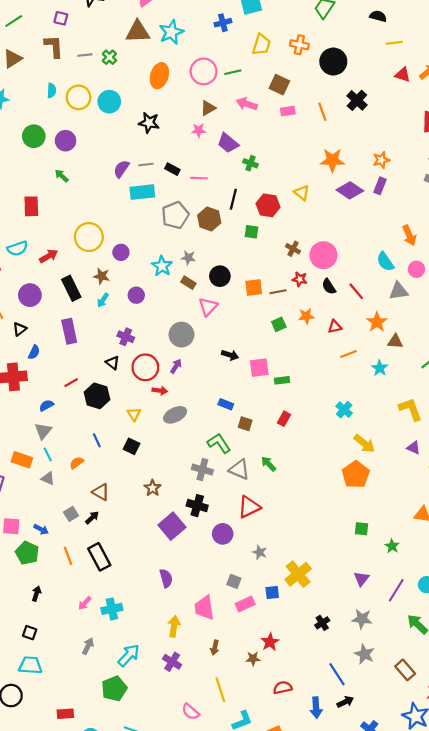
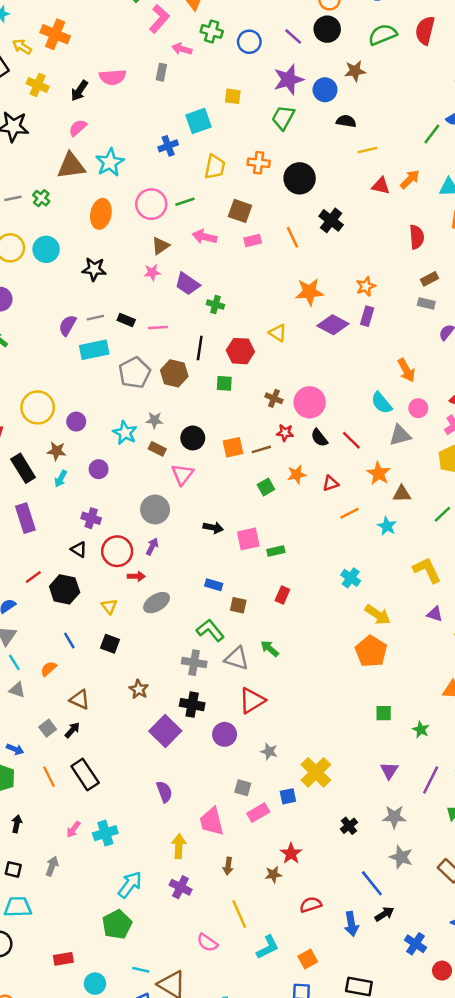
gray arrow: (88, 646) -> (52, 866), moved

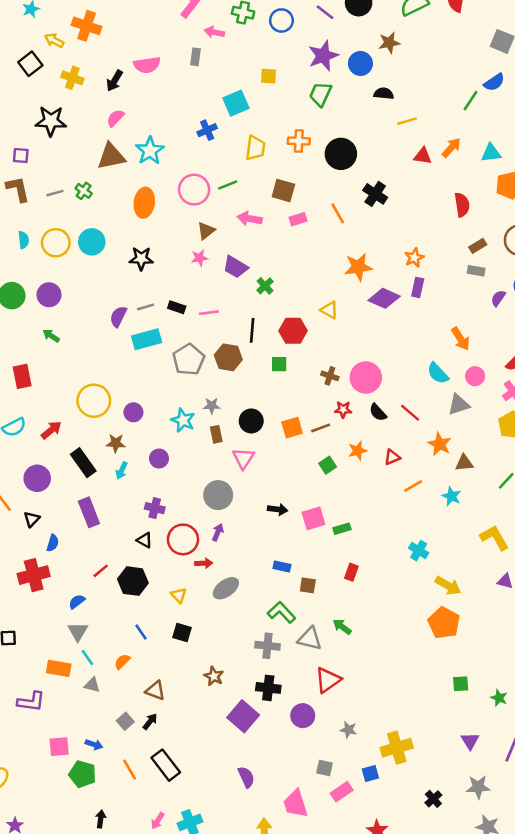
green cross: (215, 305) -> (265, 286), turned 35
brown rectangle: (157, 449) -> (216, 434), turned 56
yellow cross: (316, 772) -> (397, 748), turned 32

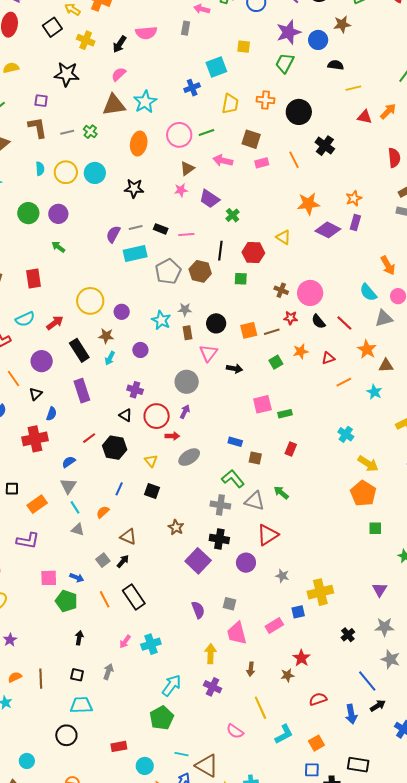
black arrow: (278, 509) -> (234, 369), moved
blue line: (141, 632) -> (119, 489), turned 56
orange rectangle: (59, 668) -> (37, 504), moved, turned -48
green square: (461, 684) -> (375, 528), moved
gray square: (325, 768) -> (230, 604), moved

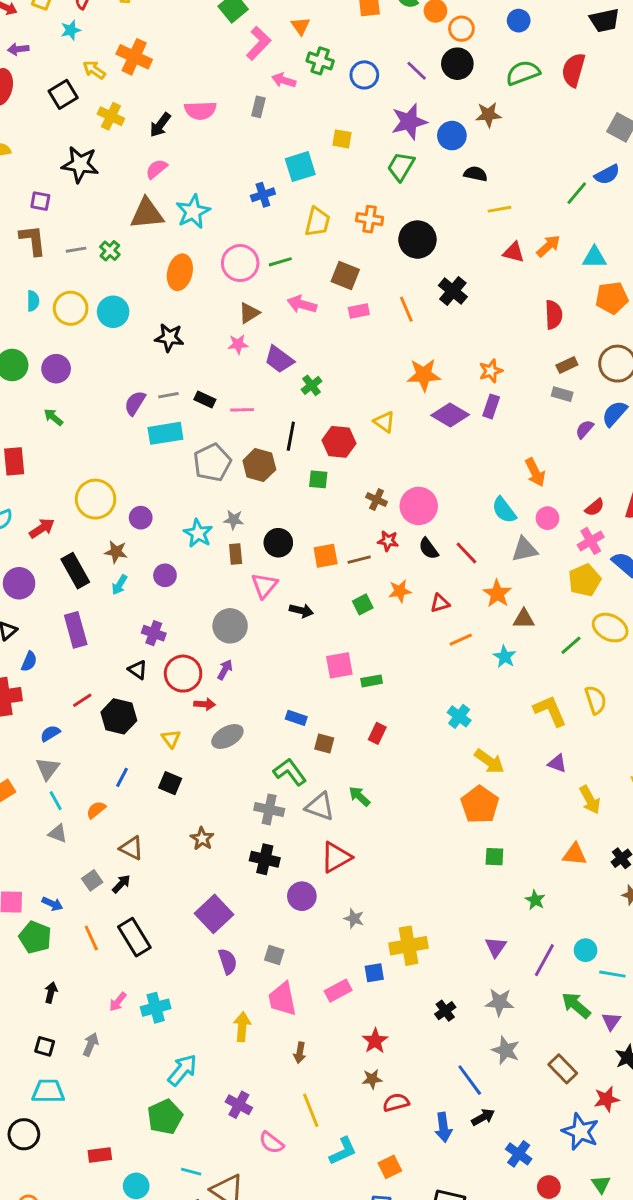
purple square: (198, 561) -> (214, 914), moved
brown star: (287, 675) -> (372, 1079), moved
purple cross: (213, 687) -> (239, 1105), moved

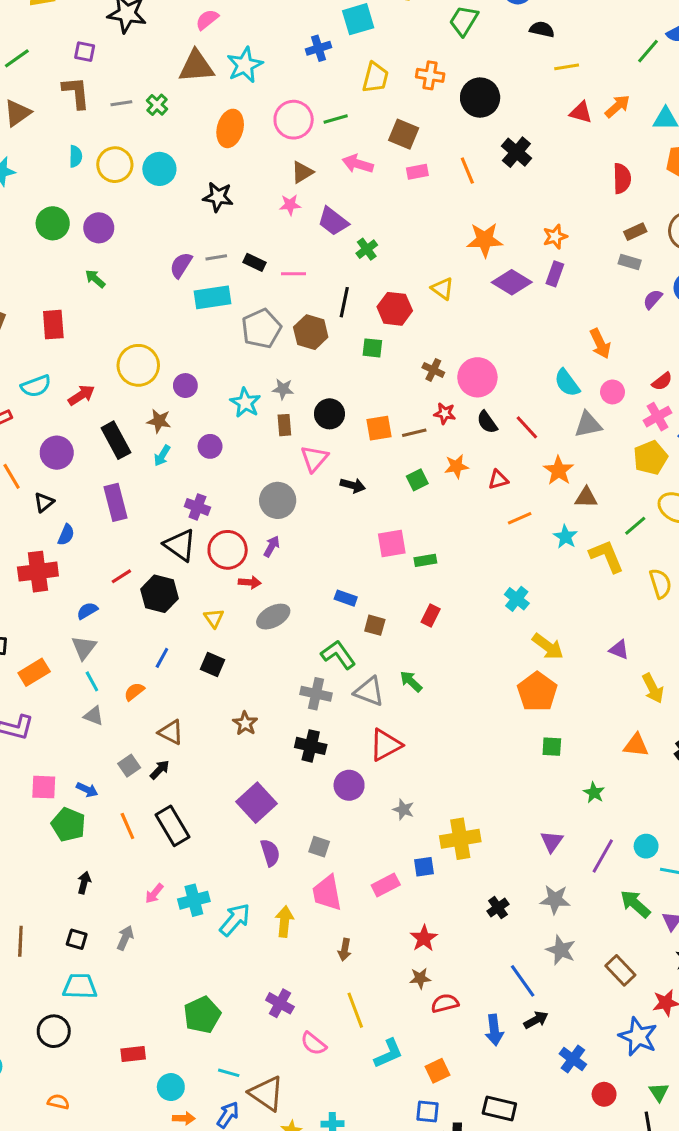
black triangle: (138, 670) -> (180, 545), size x1.6
yellow L-shape: (550, 711) -> (606, 556), moved
cyan arrow: (182, 1070) -> (235, 920), moved

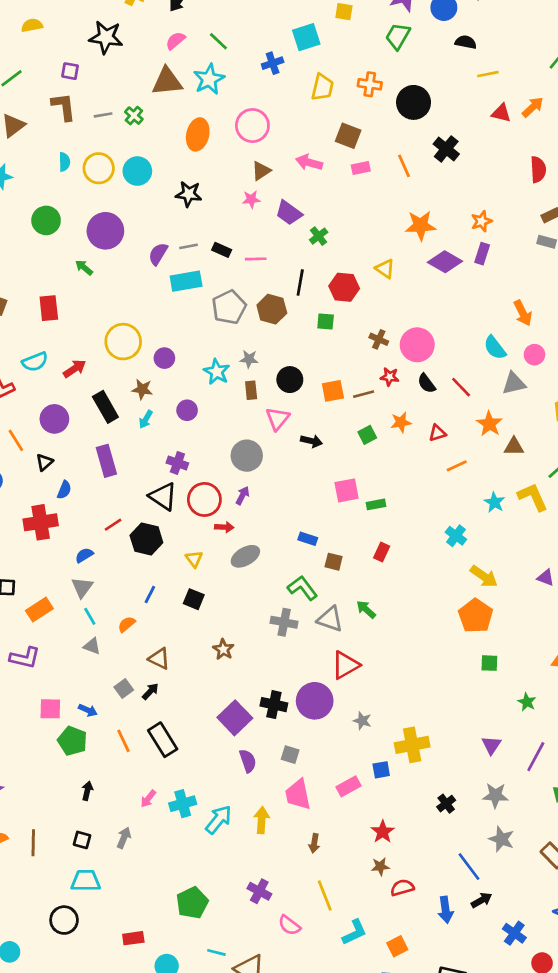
green line: (336, 119) -> (218, 41), moved, turned 60
purple circle: (99, 228) -> (105, 231), moved, size x1.4
cyan star: (565, 537) -> (494, 502), moved
black cross: (311, 746) -> (274, 705), moved
purple circle: (349, 785) -> (315, 701), size x1.4

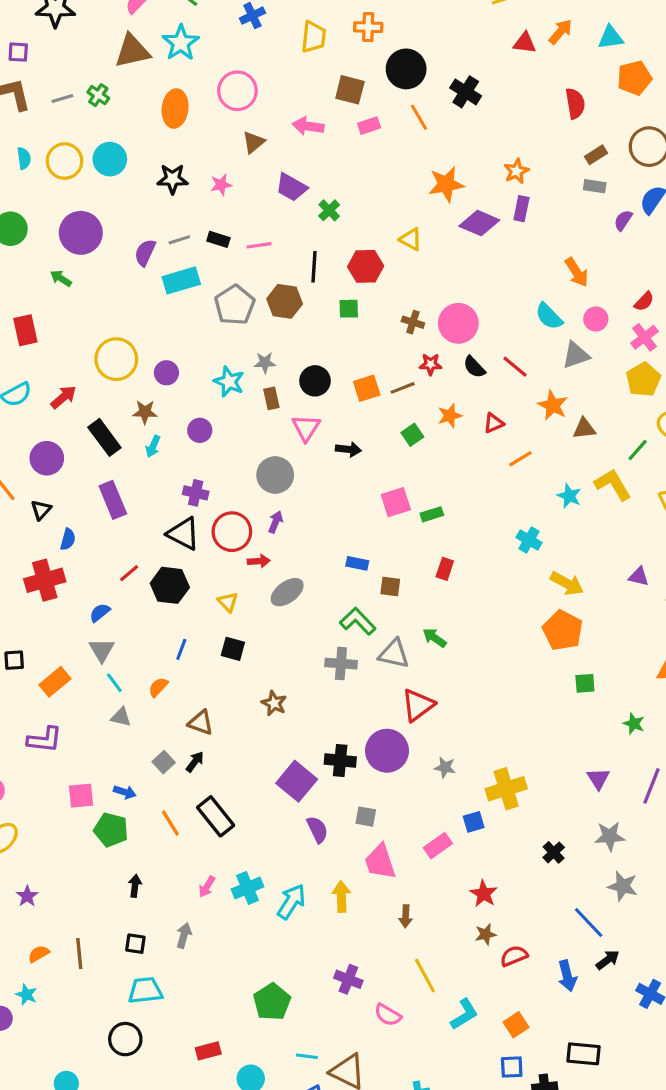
black circle: (414, 102) -> (406, 69), moved
pink star: (251, 199) -> (221, 185), moved

